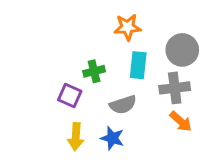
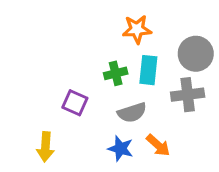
green cross: (94, 71) -> (116, 73), moved
orange arrow: (181, 121) -> (158, 145), moved
yellow arrow: (76, 137) -> (45, 147), moved

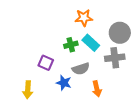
cyan rectangle: (148, 70) -> (91, 43), turned -54
orange arrow: (158, 145) -> (97, 89), turned 35
blue star: (121, 148) -> (64, 83), moved

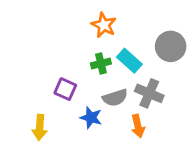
orange star: (84, 18) -> (104, 25), moved, turned 30
gray cross: (115, 58) -> (149, 93), moved, turned 30

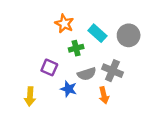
orange star: (104, 25) -> (64, 24), moved
cyan rectangle: (129, 61) -> (97, 33), moved

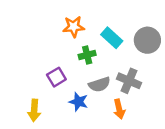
orange star: (64, 24) -> (74, 27), turned -30
purple square: (49, 67) -> (56, 77), turned 35

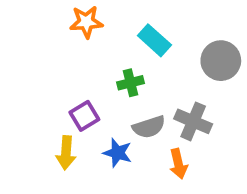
orange star: (74, 27) -> (86, 22), moved
cyan rectangle: (112, 38) -> (154, 40), moved
yellow arrow: (34, 110) -> (66, 153), moved

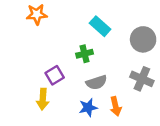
orange star: (86, 22) -> (37, 14), moved
gray cross: (193, 121) -> (142, 79), moved
blue star: (118, 153) -> (88, 108), moved, turned -30

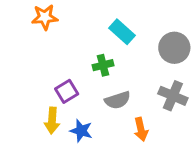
blue star: (88, 108) -> (81, 131), moved, turned 30

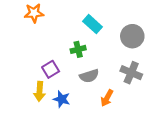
orange arrow: (141, 129) -> (107, 98), turned 42

